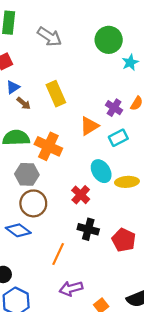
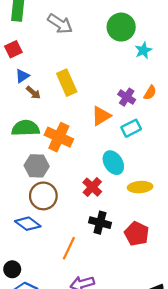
yellow ellipse: (127, 182) -> (140, 187), moved

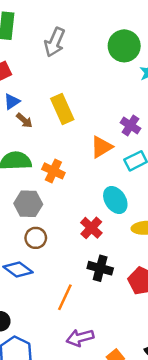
gray arrow: (60, 24) -> (55, 42), turned 80
orange cross: (59, 137) -> (53, 171), size x0.7
brown circle: (43, 196) -> (36, 238), size x0.7

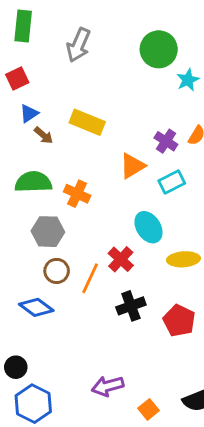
yellow rectangle: (62, 109) -> (87, 122), turned -44
black cross: (100, 268) -> (131, 306), turned -35
orange line: (65, 297) -> (90, 278), moved

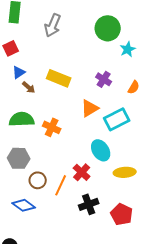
purple cross: (166, 141) -> (104, 79), moved
cyan rectangle: (172, 182) -> (117, 119), size x1.4
gray hexagon: (48, 232) -> (19, 158), moved

